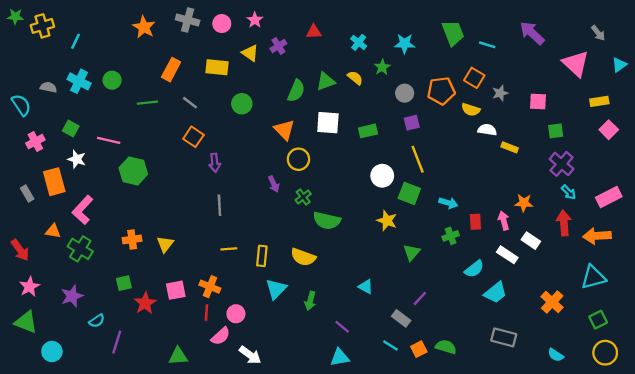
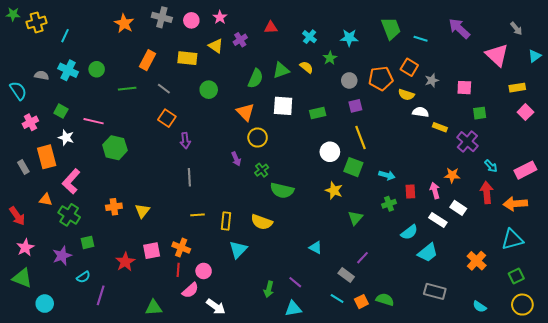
purple cross: (562, 164) -> (467, 142), moved
green square: (124, 283) -> (87, 242), moved
green arrow: (310, 301) -> (269, 289), moved

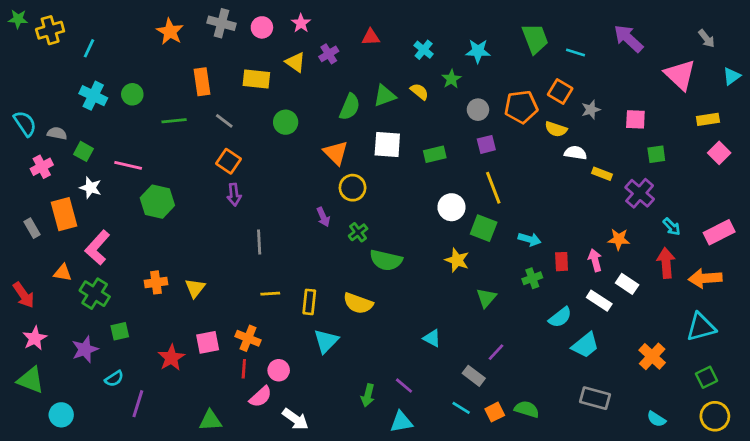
orange rectangle: (148, 60) -> (202, 82), turned -36
gray semicircle: (42, 75) -> (57, 133), moved
purple arrow: (185, 141) -> (234, 195), moved

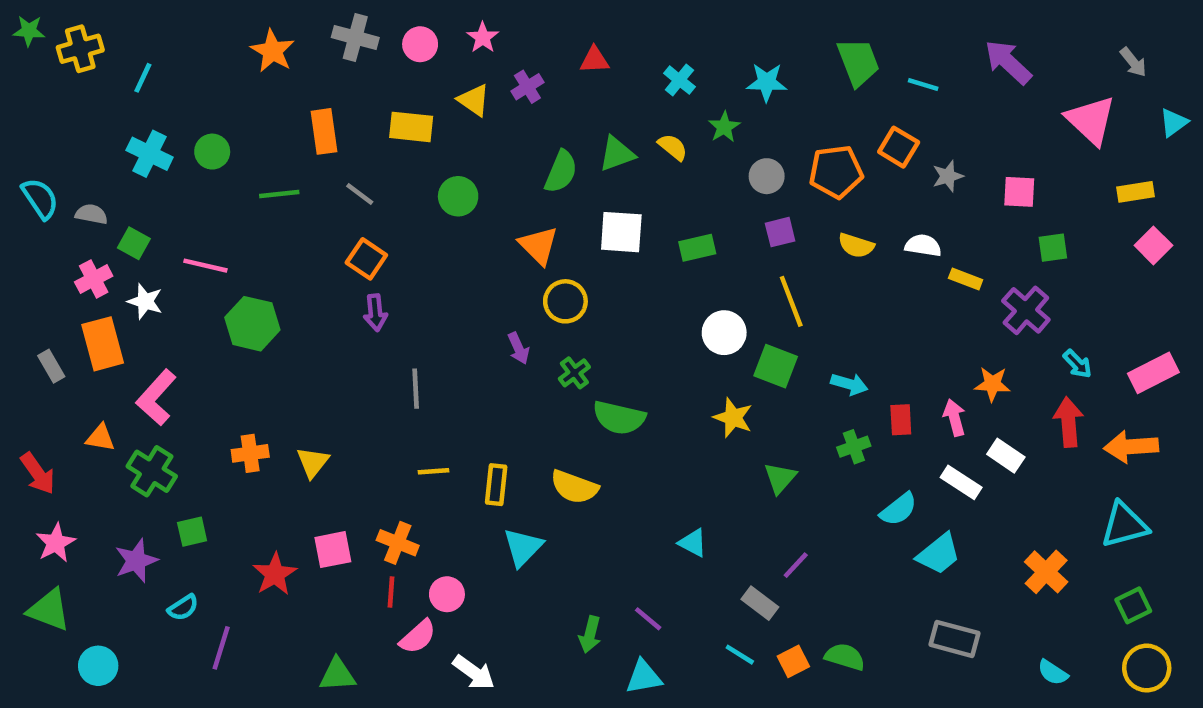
yellow semicircle: (556, 129) -> (856, 245), moved
pink cross: (42, 167) -> (94, 279), moved

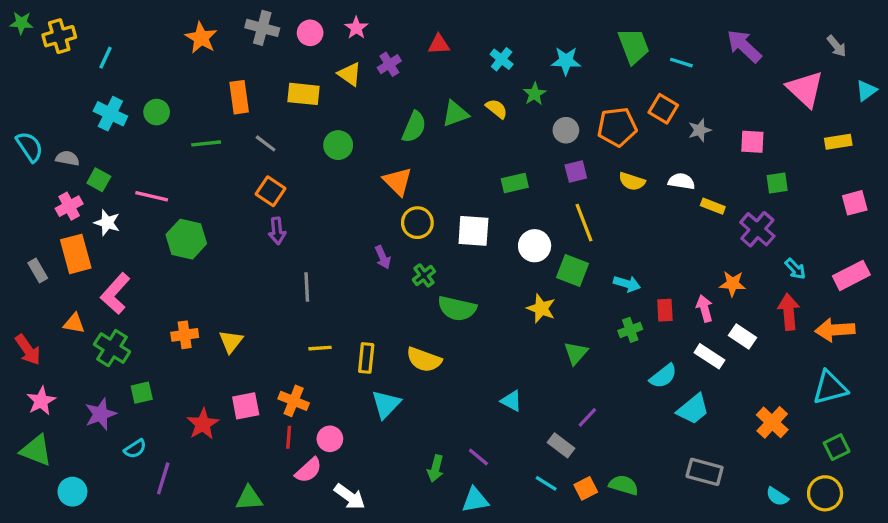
white square: (621, 232) -> (473, 231), moved
pink square: (1153, 245) -> (855, 203), moved, turned 30
yellow circle: (1147, 668) -> (825, 493), moved

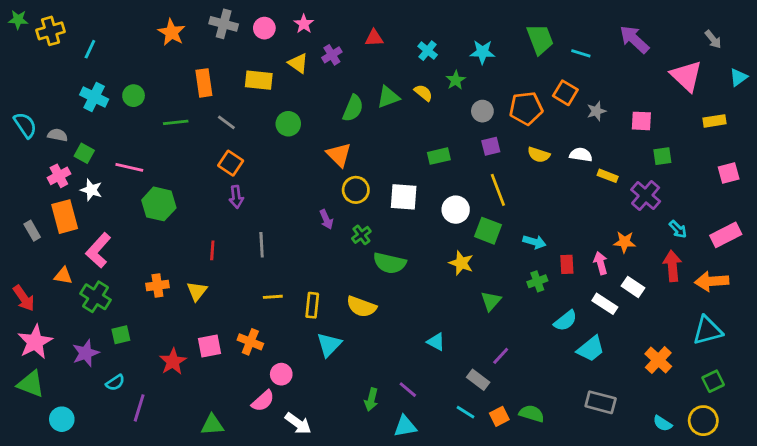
pink star: (41, 401) -> (35, 342), size x1.4
red line: (289, 437) -> (212, 250), moved

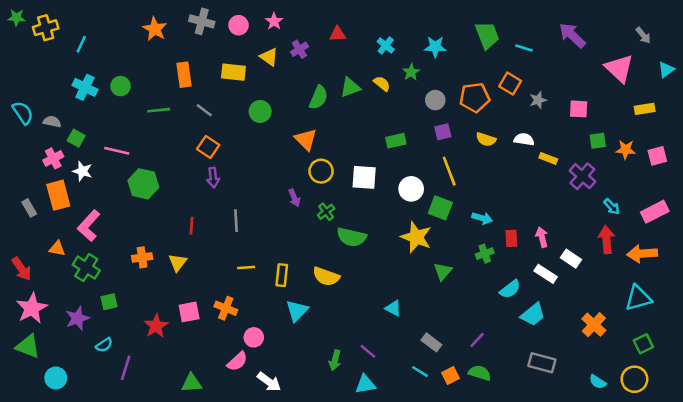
orange star: (624, 242) -> (626, 150), moved
yellow star: (461, 263) -> (416, 237), size x1.4
purple line: (501, 356) -> (477, 340), moved

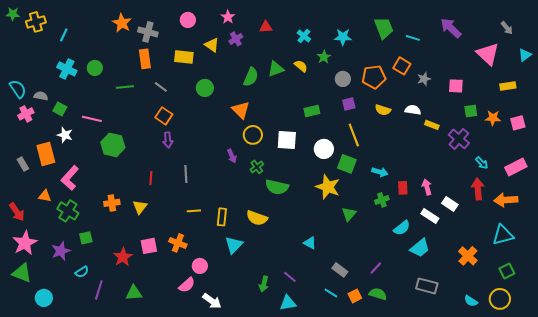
gray cross: (202, 21) -> (148, 32), moved
pink star: (274, 21) -> (228, 17), moved
pink cross: (53, 158) -> (26, 114), moved
green triangle: (192, 383) -> (134, 293), moved

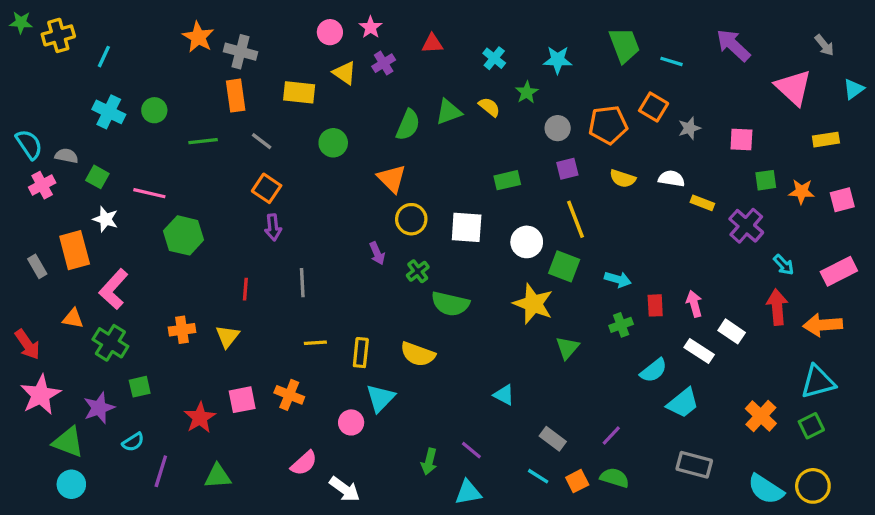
pink circle: (188, 20) -> (330, 32), moved
pink circle: (200, 266) -> (351, 422), moved
green square: (507, 271) -> (811, 426), moved
green triangle: (22, 273) -> (68, 442), moved
cyan semicircle: (471, 301) -> (766, 489), size x1.6

